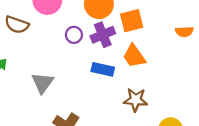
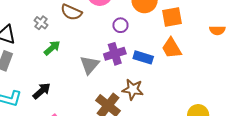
purple cross: (103, 35) -> (115, 54), moved
brown star: (136, 100) -> (133, 89), moved

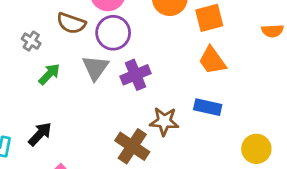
purple circle: (120, 25) -> (113, 33), moved, size x1.6
blue rectangle: (143, 57) -> (208, 107), moved
gray triangle: (90, 65) -> (95, 68), moved

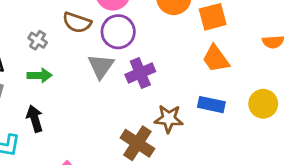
orange semicircle: (273, 31) -> (273, 42), moved
green arrow: (49, 74) -> (40, 75), moved, turned 45
black arrow: (40, 134) -> (35, 119), moved, turned -60
yellow circle: (256, 149) -> (263, 104), moved

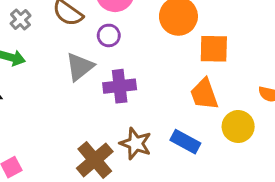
purple circle: (118, 32) -> (109, 35), size x0.6
yellow circle: (263, 104) -> (238, 127), moved

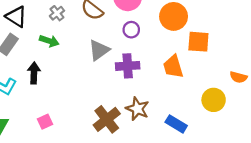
purple circle: (109, 35) -> (131, 30), moved
orange trapezoid: (204, 94) -> (173, 67), moved
blue rectangle: (185, 142) -> (176, 124), moved

